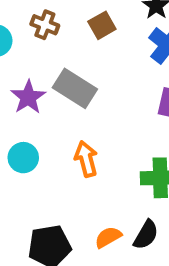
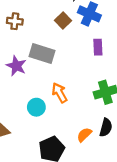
brown square: (102, 25) -> (63, 20), moved
cyan circle: (23, 158) -> (36, 107), moved

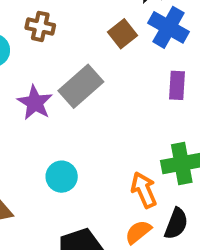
gray rectangle: (42, 53) -> (81, 86), turned -65
orange arrow: (59, 93) -> (144, 190), moved

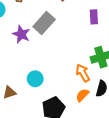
cyan circle: (62, 177) -> (35, 79), moved

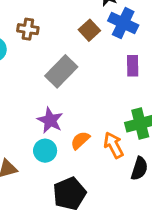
purple star: (21, 34) -> (50, 120), moved
orange semicircle: (82, 95) -> (80, 140), moved

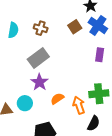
brown cross: (28, 29) -> (41, 28), moved
gray rectangle: (61, 71) -> (38, 58), moved
cyan circle: (45, 151) -> (25, 103), moved

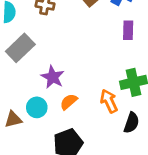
gray rectangle: (38, 58) -> (20, 48), moved
orange semicircle: (57, 99) -> (69, 102), moved

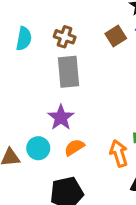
gray rectangle: (20, 48) -> (69, 72), moved, turned -60

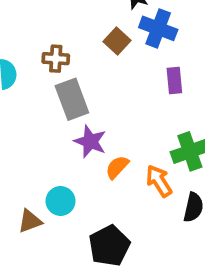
purple star: (61, 117) -> (90, 141), moved
orange semicircle: (74, 147) -> (117, 167), moved

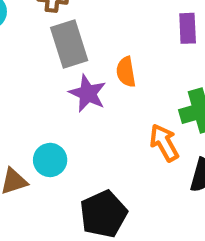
orange semicircle: (117, 167) -> (126, 72), moved, turned -55

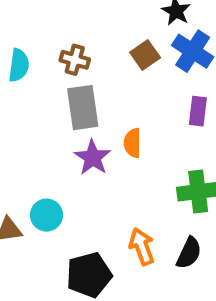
orange arrow: (164, 143) -> (142, 247), moved

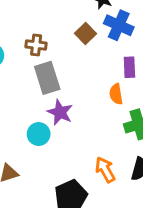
orange semicircle: (132, 143) -> (116, 94), moved
cyan circle: (47, 215) -> (39, 134), moved

